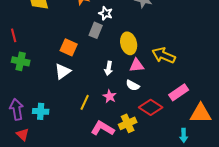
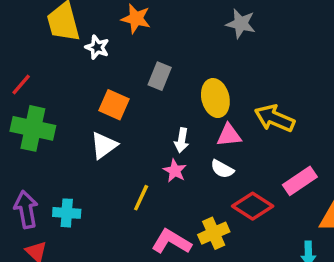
white star: (106, 13) -> (97, 47), moved
red line: (14, 35) -> (21, 84), turned 56
green cross: (21, 61) -> (33, 128), size x1.4
pink star: (110, 96) -> (175, 171), moved

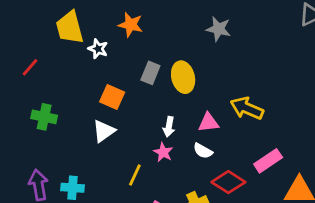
red line: (21, 84) -> (30, 67), moved
yellow ellipse: (215, 98) -> (183, 77), moved
green cross: (33, 128) -> (44, 117), size x0.7

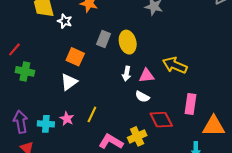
red line: (30, 67) -> (14, 49), moved
white arrow: (169, 127) -> (127, 74), moved
pink star: (163, 152) -> (67, 119), moved
pink rectangle: (268, 161) -> (191, 104), turned -48
red diamond: (228, 182) -> (161, 120), turned 30

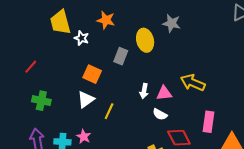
yellow ellipse: (128, 42) -> (145, 40), moved
green cross: (25, 71) -> (41, 101), moved
yellow line: (92, 114) -> (109, 111), moved

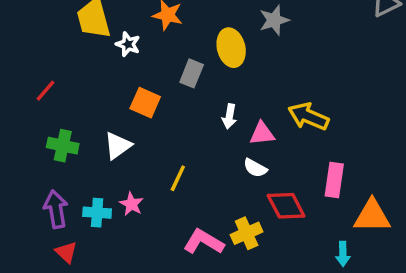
gray star: (172, 23) -> (274, 20), turned -30
white arrow: (144, 91) -> (229, 116), moved
white triangle: (86, 100) -> (118, 146), moved
yellow line: (109, 111) -> (178, 178), moved

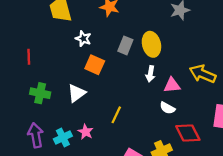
white star: (128, 44) -> (83, 39), moved
yellow ellipse: (231, 48) -> (151, 44), moved
red line: (46, 91) -> (29, 57), turned -42
cyan cross: (97, 213) -> (63, 137), turned -30

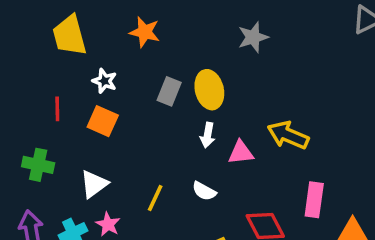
red line: (29, 57) -> (57, 109), moved
orange square: (95, 65) -> (103, 121), moved
white triangle: (76, 93) -> (94, 184), moved
white semicircle: (167, 108) -> (204, 191), moved

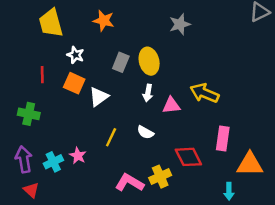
white triangle: (94, 184) -> (99, 97), moved

